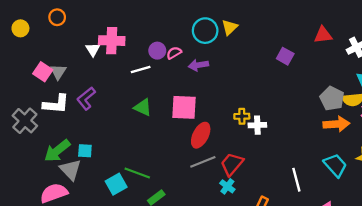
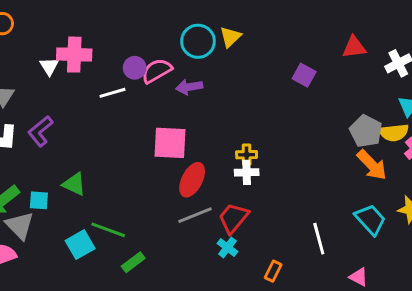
pink semicircle: (174, 53) -> (157, 71), size x1.5
green triangle: (143, 107) -> (74, 184), moved
orange arrow: (336, 124) -> (372, 165), turned 50
white cross: (257, 125) -> (247, 172), moved

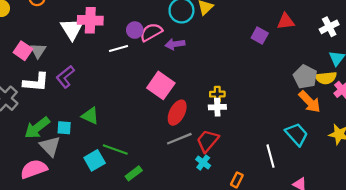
red triangle: (354, 47) -> (286, 21), moved
white triangle: (49, 66) -> (72, 29), size x1.6
pink square: (170, 143) -> (161, 85), turned 32
cyan trapezoid: (370, 220) -> (297, 134), moved

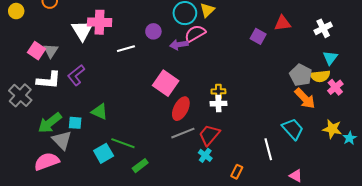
purple circle: (135, 30) -> (153, 31), moved
pink semicircle: (151, 32) -> (195, 33), moved

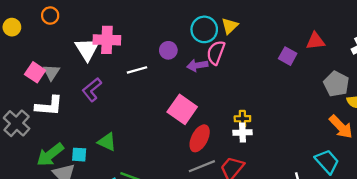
pink semicircle: (195, 33) -> (216, 53), turned -40
purple L-shape: (76, 75) -> (92, 90), moved
gray pentagon: (301, 75) -> (336, 84), moved

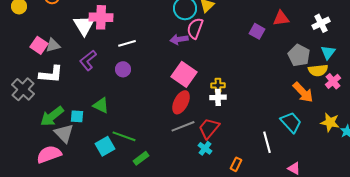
purple circle: (168, 50) -> (123, 69), moved
gray triangle: (51, 72) -> (53, 45), turned 42
pink square: (182, 109) -> (184, 74), moved

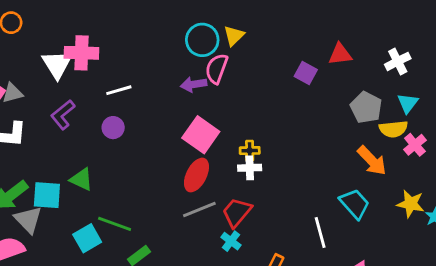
cyan square: (77, 116) -> (47, 195), size x1.5

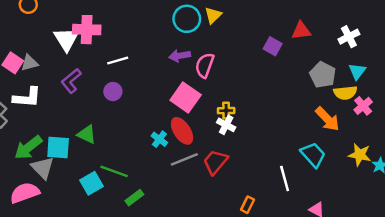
pink semicircle: (217, 69) -> (205, 65), moved
white cross: (250, 168) -> (226, 125), turned 30
red ellipse: (196, 175) -> (182, 131), turned -60
cyan cross: (231, 241) -> (159, 139), moved

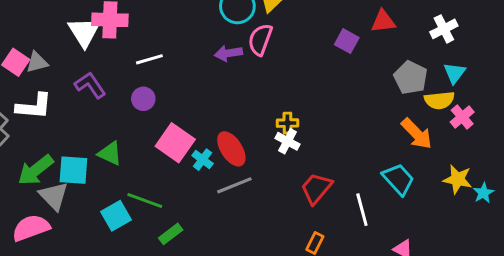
pink semicircle: (205, 65) -> (260, 40), moved
purple L-shape: (71, 81) -> (90, 85), turned 95
pink square: (186, 97) -> (175, 143), moved
red trapezoid: (215, 162) -> (316, 188), moved

